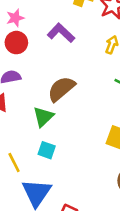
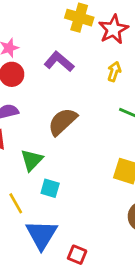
green triangle: (43, 117) -> (32, 160), moved

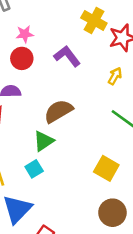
green triangle: (32, 160) -> (44, 141), moved
cyan square: (50, 188) -> (34, 169), turned 30

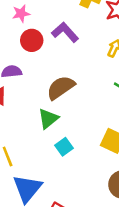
red circle: (22, 58) -> (32, 40), moved
cyan square: (34, 169) -> (64, 147), moved

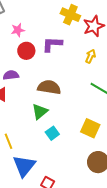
purple L-shape: (65, 32) -> (52, 44), turned -45
brown semicircle: (61, 88) -> (49, 87), turned 45

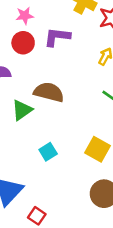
pink star: (18, 30) -> (25, 16), moved
green triangle: (40, 111) -> (22, 110), moved

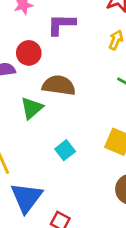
red circle: (23, 43) -> (29, 53), moved

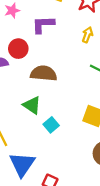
green triangle: (32, 108) -> (32, 105), moved, turned -42

